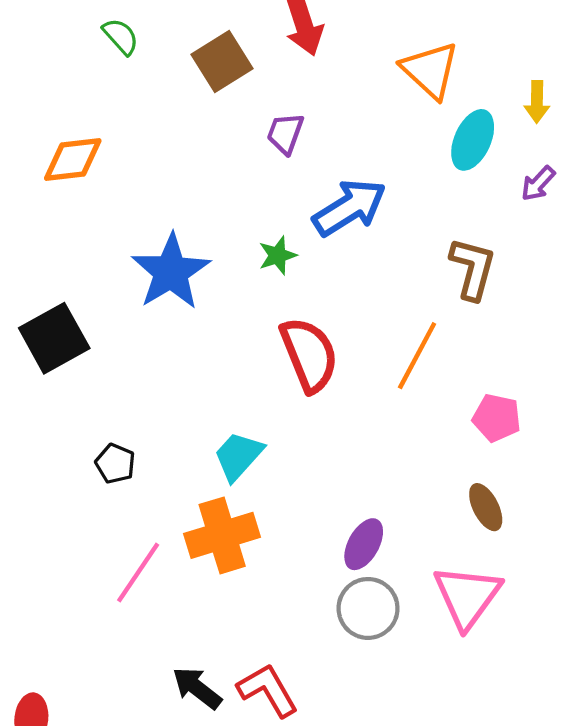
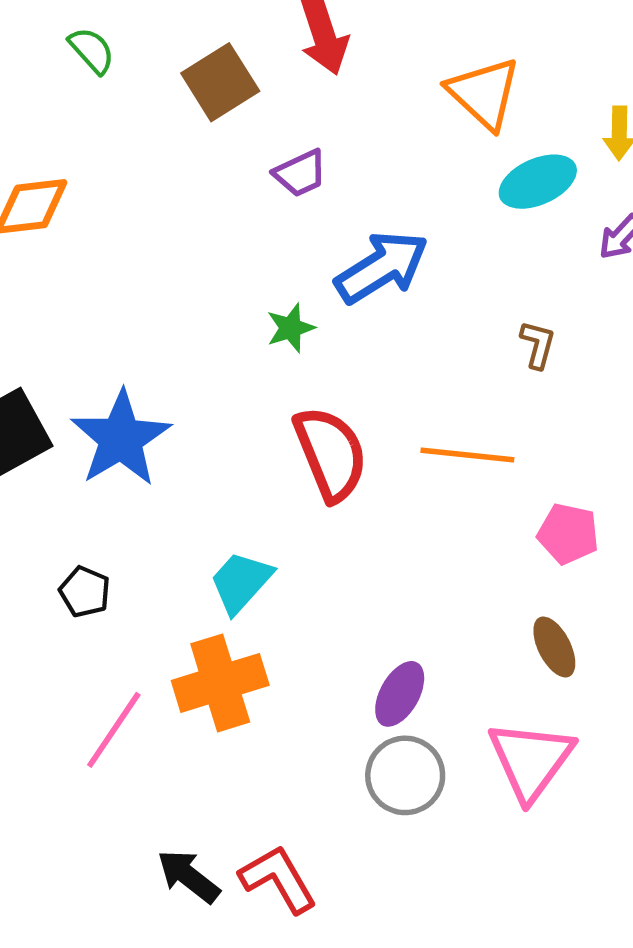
purple trapezoid: (285, 133) -> (300, 173), turned -135
cyan ellipse: (473, 140) -> (538, 182), turned 42
brown L-shape: (473, 268) -> (538, 345), size x0.6
blue star: (171, 272) -> (121, 438), moved
orange line: (417, 356) -> (467, 455), turned 68

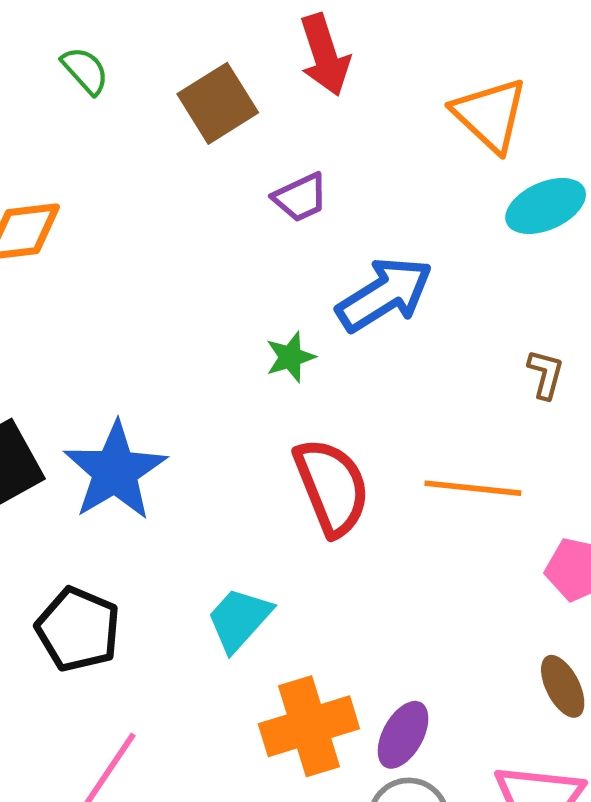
black pentagon: (85, 592) -> (78, 629), size x1.6
orange cross: (220, 683) -> (309, 726), moved

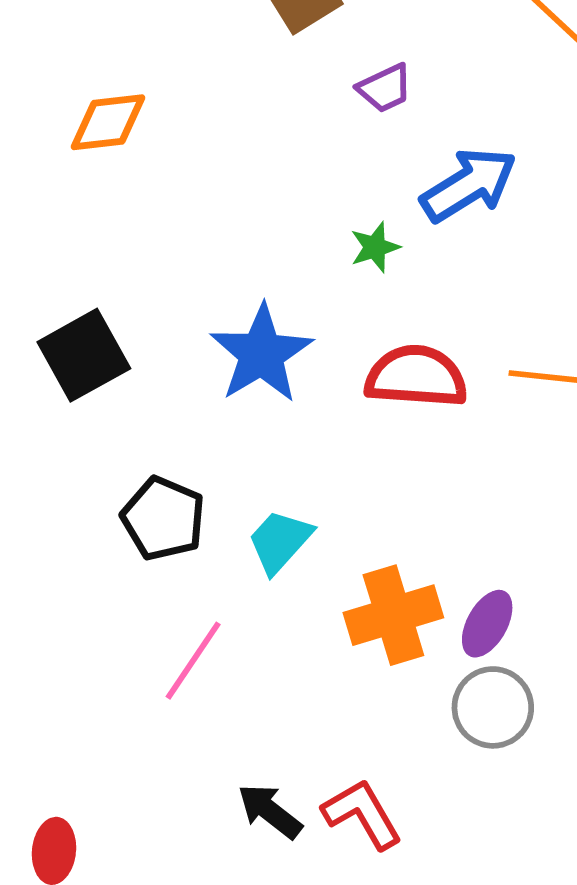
blue star: (115, 471) -> (261, 354), moved
red semicircle: (332, 487) -> (416, 377), turned -64
cyan trapezoid: (239, 619) -> (280, 541), moved

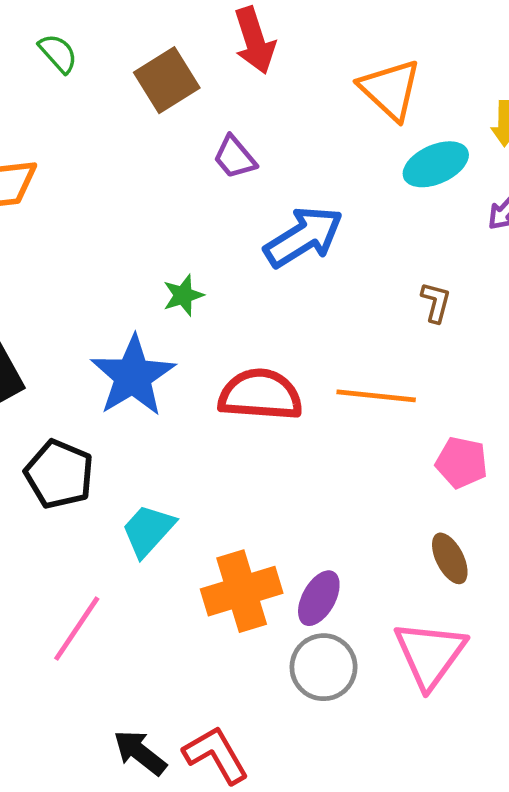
purple trapezoid: (385, 88) -> (235, 157), turned 75
green star: (375, 247) -> (183, 295), moved
black pentagon: (163, 519) -> (59, 474), moved

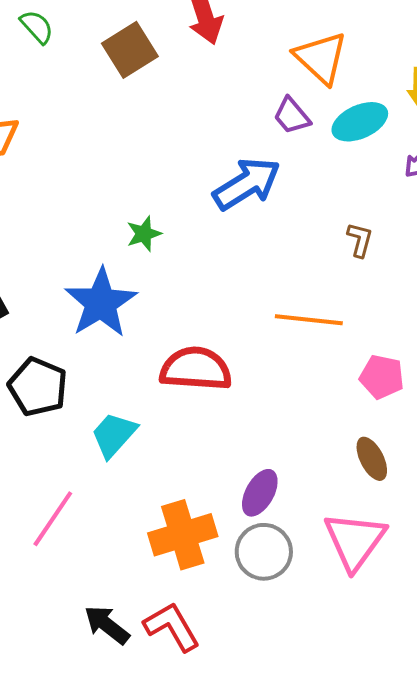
purple trapezoid: (235, 157) -> (292, 116), moved
red semicircle: (260, 395) -> (196, 369), moved
orange cross: (242, 591) -> (183, 535), moved

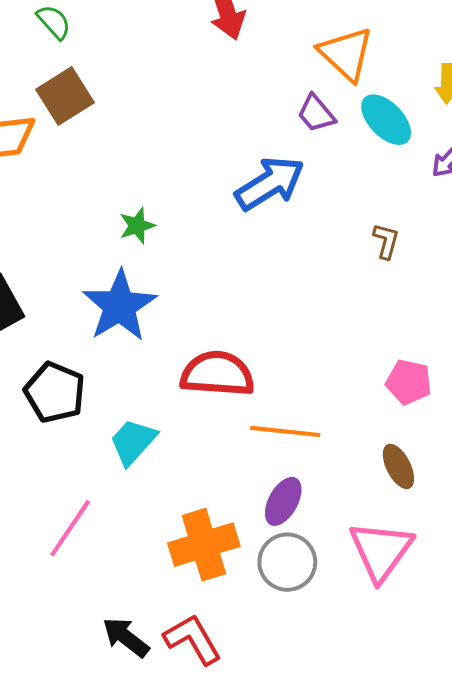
brown square: (130, 50) -> (65, 96), moved
cyan ellipse: (360, 122) -> (386, 120), turned 70
green star: (144, 234) -> (137, 226), moved
orange line: (309, 320) -> (285, 431), moved

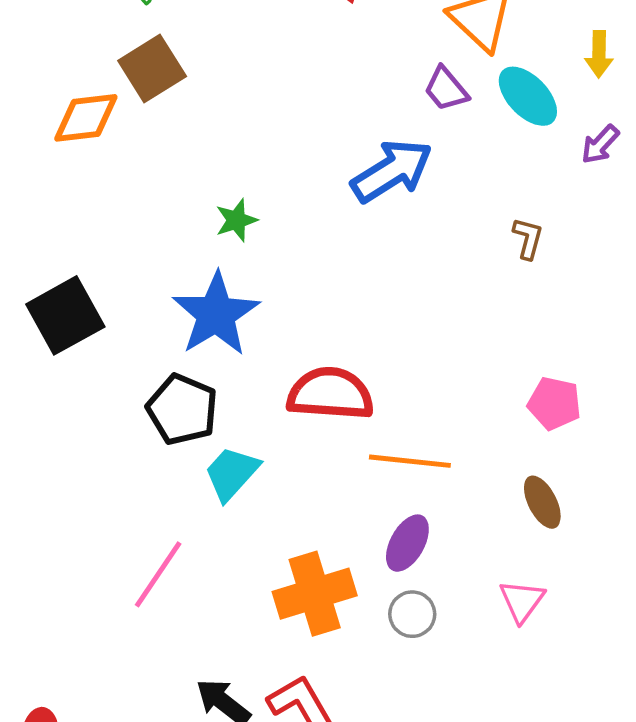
black pentagon: (55, 392) -> (182, 409), moved
pink triangle: (381, 551) -> (522, 601), size x0.6
gray circle: (287, 562) -> (412, 614), size x0.7

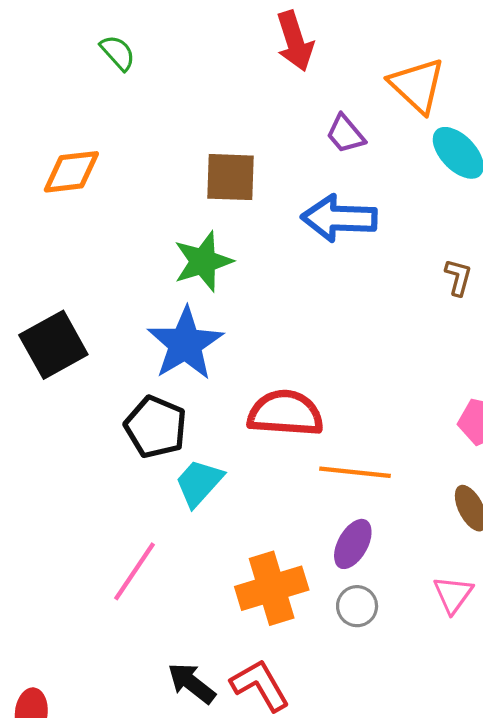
brown square: (152, 68) -> (231, 177), moved, turned 34
purple trapezoid: (446, 89) -> (345, 134), moved
blue arrow: (392, 171) -> (339, 218), turned -146
green star: (236, 220) -> (203, 261), size x1.6

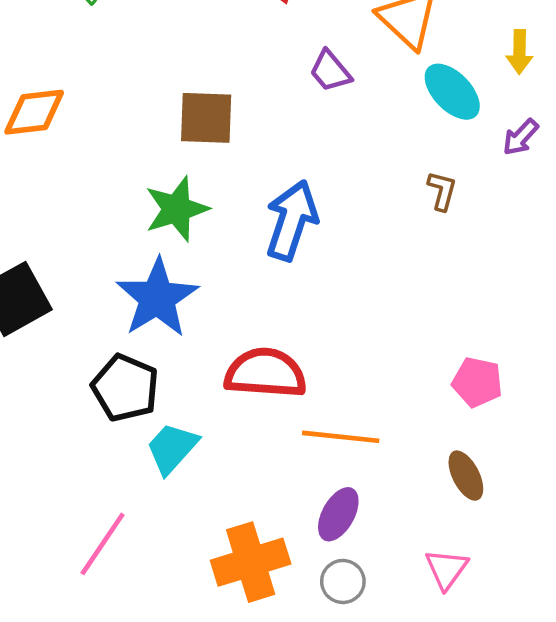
blue arrow: (339, 218) -> (292, 220), moved, turned 106
brown L-shape: (458, 277) -> (442, 191), moved

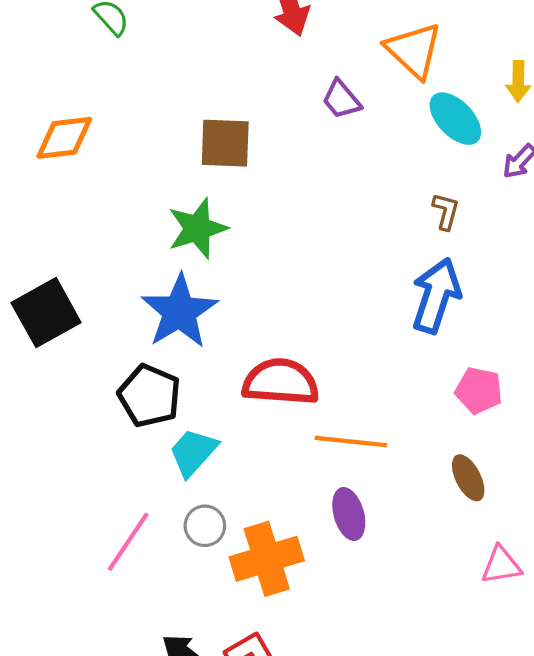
blue arrow: (292, 220) -> (436, 296), moved
purple ellipse: (338, 514) -> (349, 514), turned -45
pink triangle: (447, 569) -> (501, 565), moved, turned 45
gray circle: (343, 581) -> (205, 526), moved

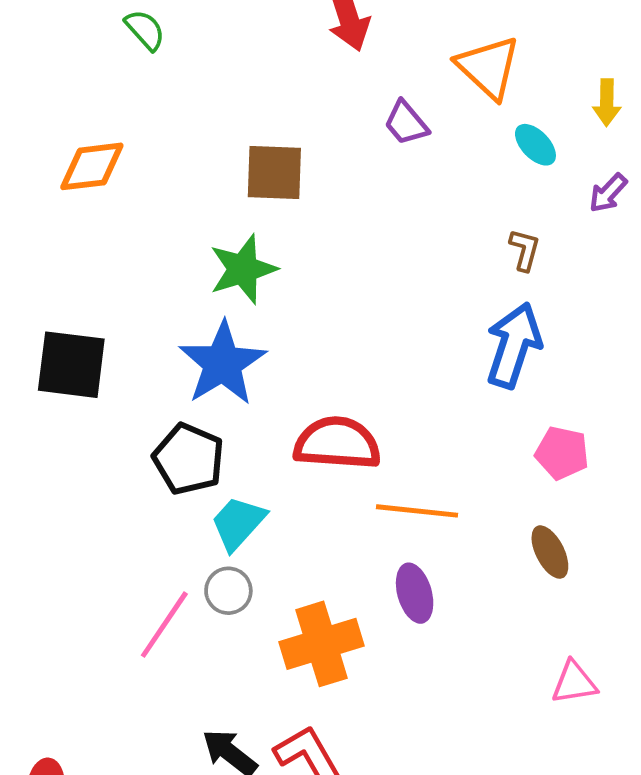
cyan ellipse: (455, 119) -> (535, 145), size x0.7
black square: (46, 313) -> (71, 365), turned 36
gray circle: (205, 526) -> (228, 591), moved
pink triangle: (501, 565) -> (574, 683), moved

